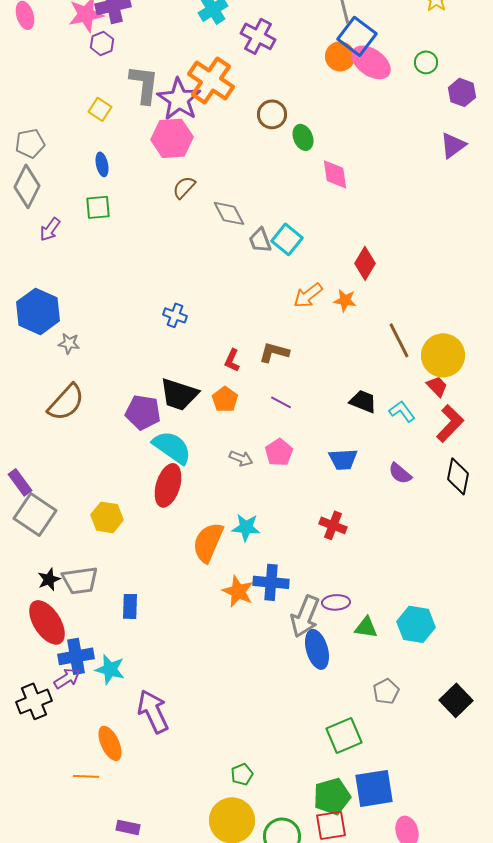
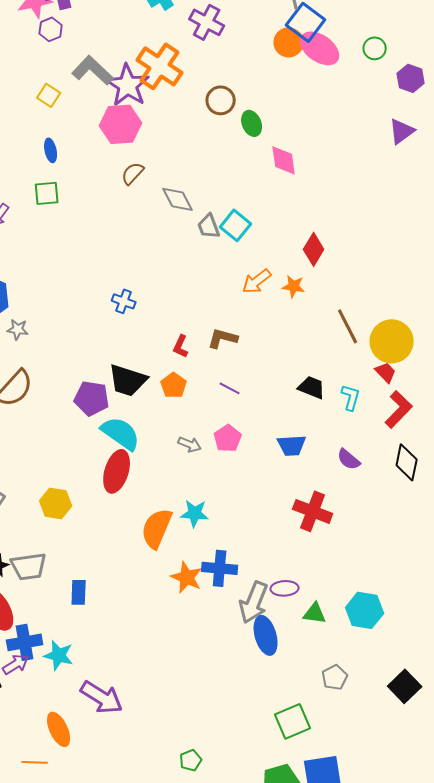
gray L-shape: (144, 84) -> (93, 70), turned -54
cyan L-shape: (402, 411) -> (351, 397), turned 52
red cross: (333, 525) -> (313, 511), moved, size x1.4
purple arrow: (153, 711) -> (102, 697), turned 147

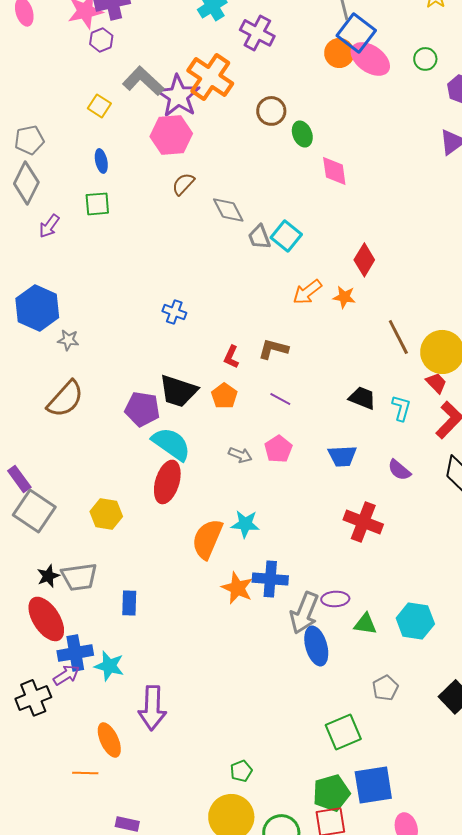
purple arrow: (102, 697) -> (152, 708), turned 60

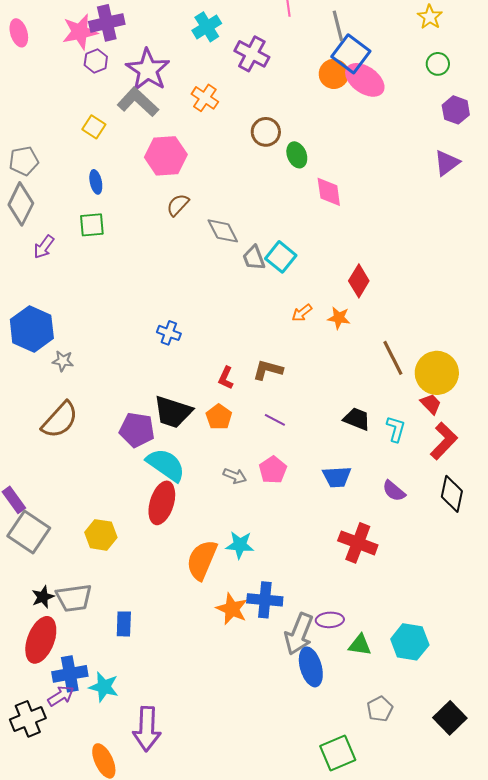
green circle: (425, 59) -> (438, 64), moved
orange cross: (210, 77) -> (205, 98), size x0.6
purple star: (178, 96) -> (148, 70), moved
orange arrow: (307, 292) -> (302, 313), size x0.7
red ellipse: (46, 619) -> (41, 640), turned 54

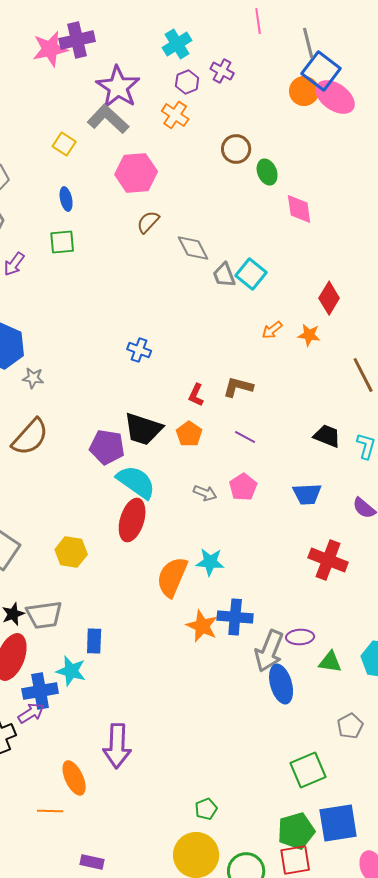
purple cross: (252, 54) -> (222, 71), size x0.7
purple hexagon: (96, 61) -> (187, 82), moved
cyan star: (104, 687) -> (71, 671), moved

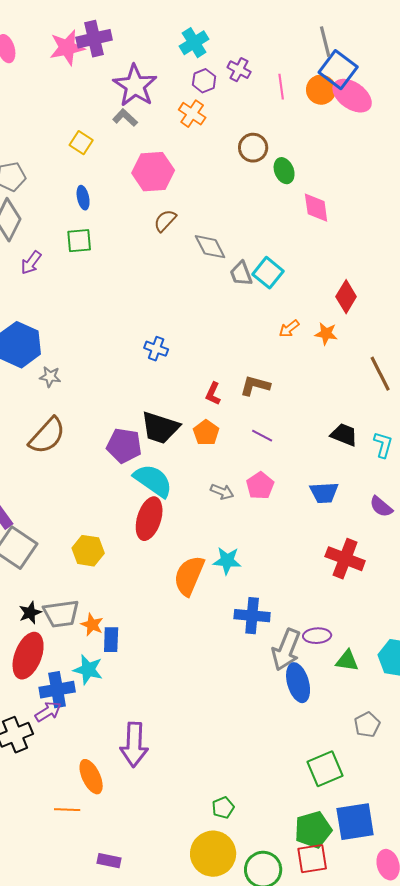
pink line: (258, 21) -> (281, 87), moved
gray L-shape: (108, 119) -> (125, 118), size x0.6
orange star: (202, 626) -> (92, 625), moved, size x0.7

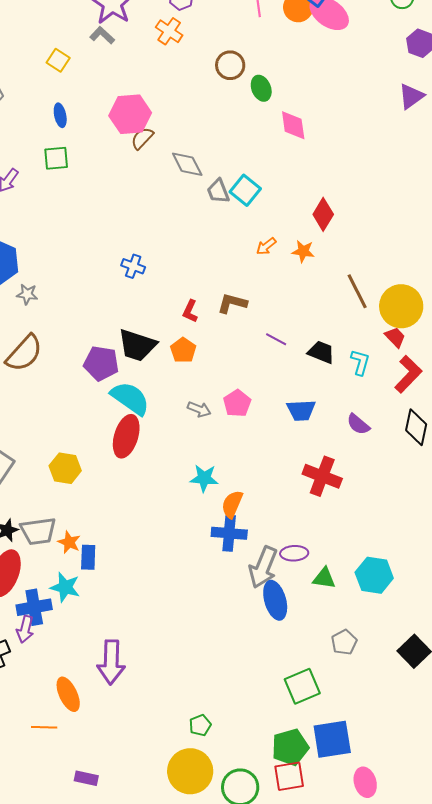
pink hexagon: (153, 172) -> (130, 114), moved
purple line: (262, 436) -> (276, 339), moved
orange semicircle: (189, 576) -> (232, 504), moved, size x0.7
purple arrow: (48, 712) -> (25, 629), turned 136

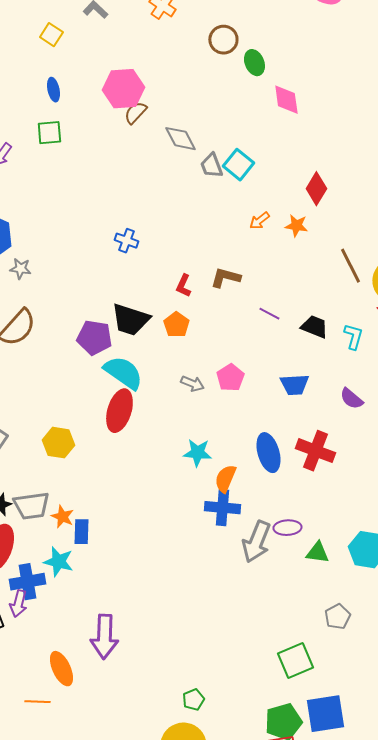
blue ellipse: (275, 600) -> (268, 453), moved

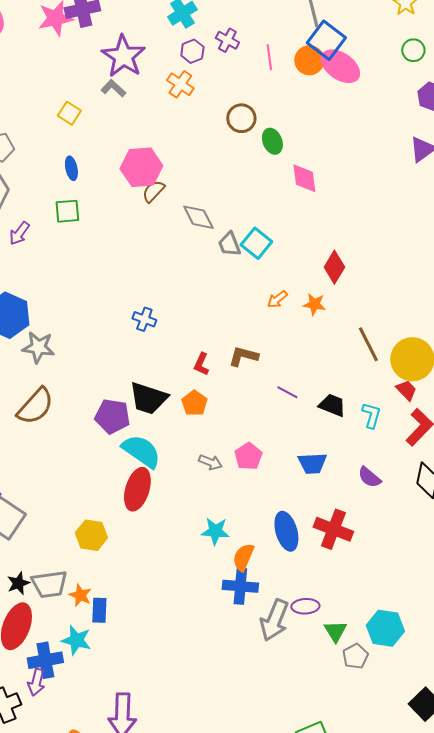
gray star: (20, 269) -> (38, 347), size x1.5
yellow hexagon: (58, 443) -> (91, 535), moved
green triangle: (317, 553) -> (335, 631), turned 50
gray pentagon: (337, 617) -> (355, 656), moved

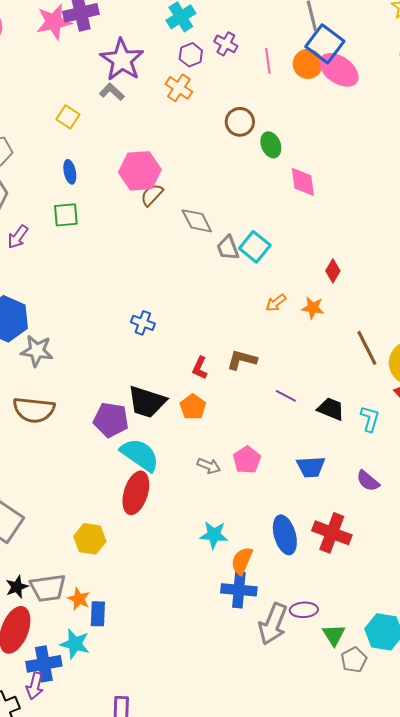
red diamond: (334, 267) -> (333, 271), size x0.7
brown semicircle: (35, 406) -> (34, 410), turned 54

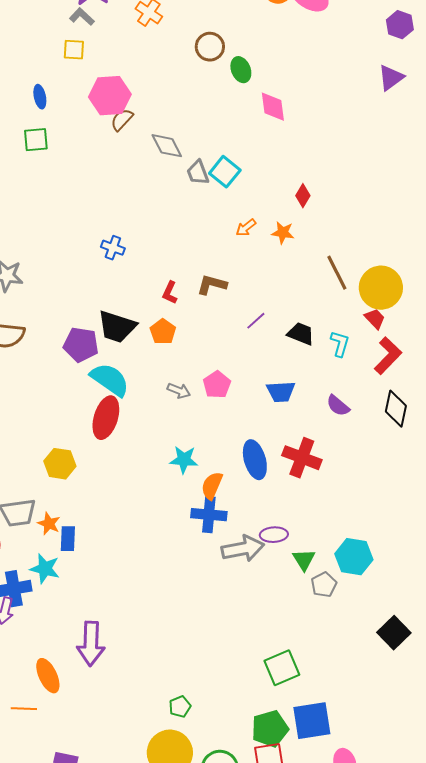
yellow square: (68, 117) -> (74, 50), moved, turned -30
purple line: (286, 396) -> (256, 321), turned -70
gray arrow: (273, 624) -> (243, 549), turned -123

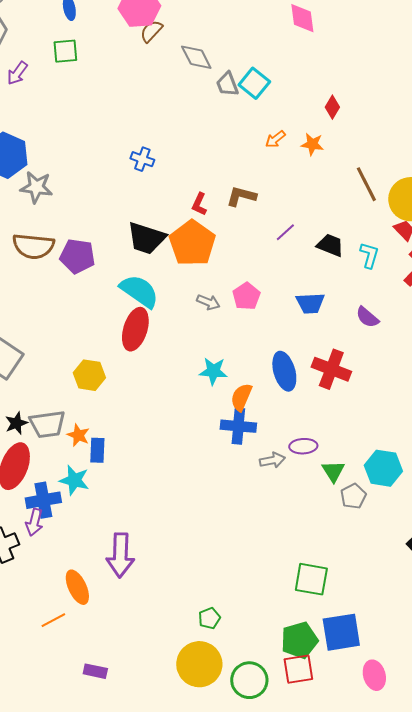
orange pentagon: (163, 332) -> (192, 243), size x1.8
purple pentagon: (81, 345) -> (77, 256), moved
gray arrow: (243, 549) -> (272, 460), size x0.6
green square: (282, 668) -> (311, 579), turned 33
orange line: (24, 709) -> (53, 620), turned -30

